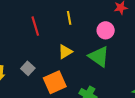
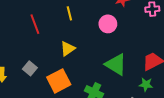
green triangle: (99, 57) -> (116, 64), moved

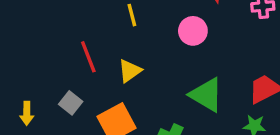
red line: (35, 24) -> (88, 57), moved

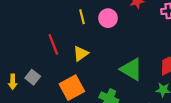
pink circle: (193, 31) -> (108, 18), moved
gray square: (71, 103) -> (33, 77), moved

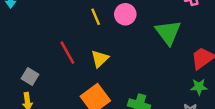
green triangle: (131, 69) -> (168, 32), moved, turned 30
gray square: (33, 77) -> (30, 77), moved

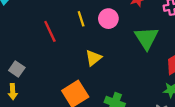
red line: (67, 53) -> (50, 31), moved
yellow triangle: (100, 59) -> (93, 58), moved

